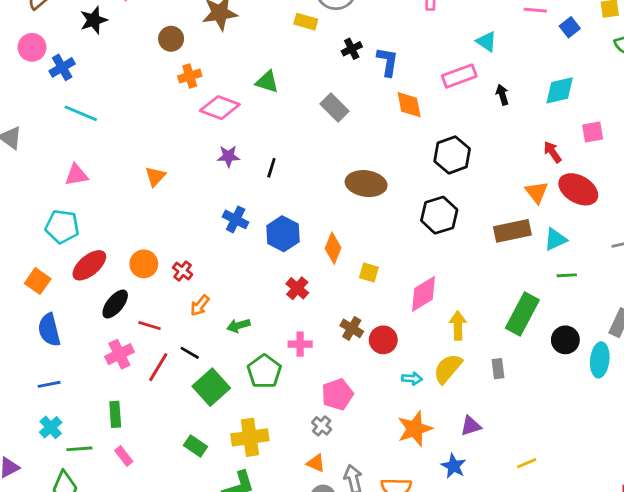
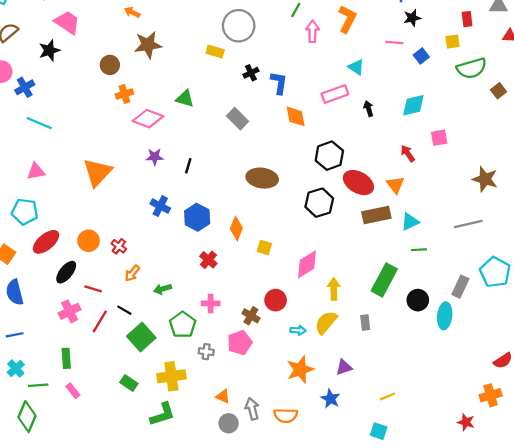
orange triangle: (155, 176) -> (98, 172), size x1.8
red ellipse: (578, 189) -> (358, 183), moved
brown cross: (352, 328) -> (251, 316), moved
gray cross: (322, 426) -> (206, 352), moved, turned -32

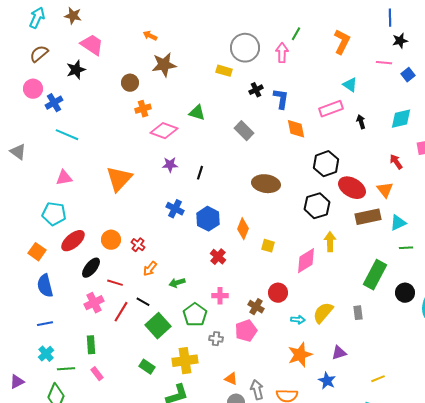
pink arrow: (313, 31) -> (282, 53), moved
yellow arrow: (334, 289) -> (330, 242), moved

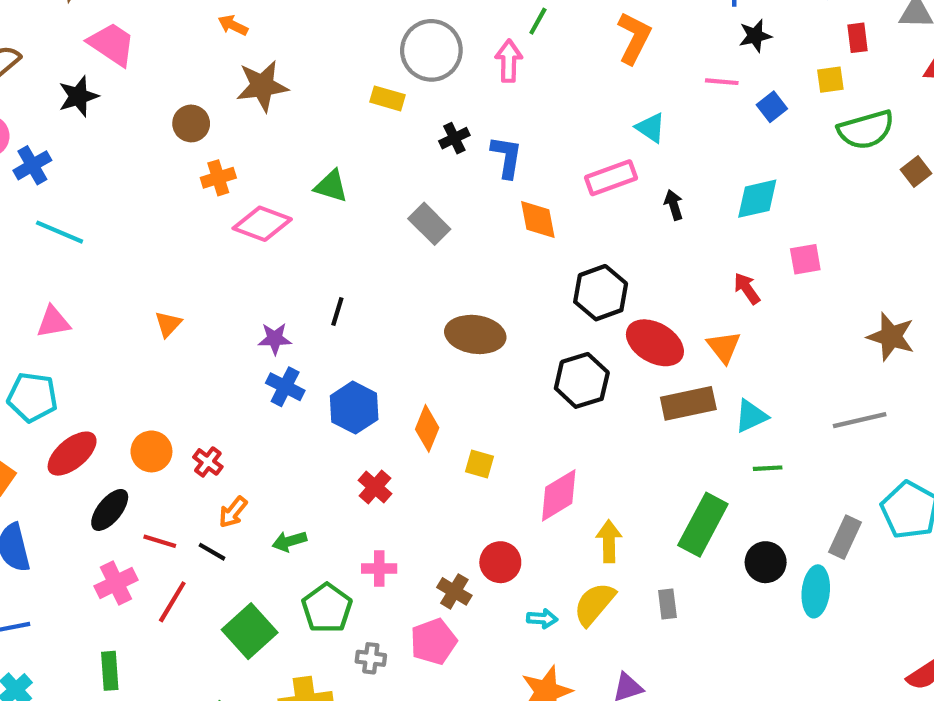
purple star: (170, 165) -> (275, 339), moved
orange triangle: (119, 179) -> (168, 324), size x0.5
yellow arrow: (330, 242) -> (609, 541), moved
black line: (143, 302) -> (212, 552), moved

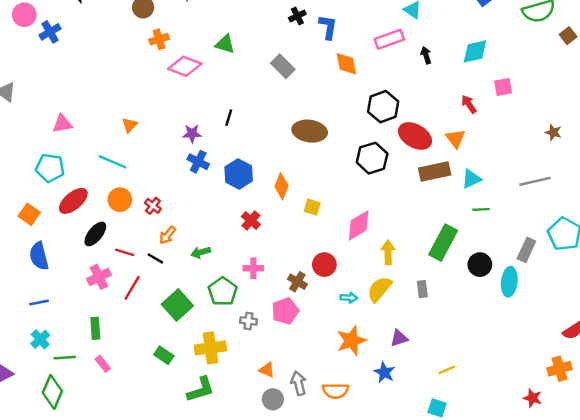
cyan line: (60, 232) -> (112, 162), moved
brown star: (891, 337) -> (553, 132), size x0.6

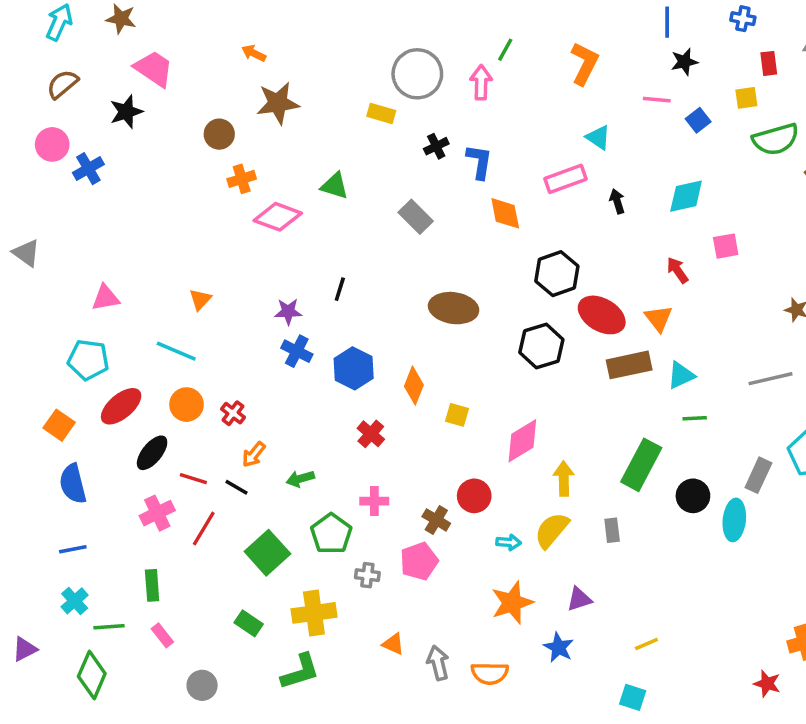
gray circle: (273, 399) -> (202, 685), moved

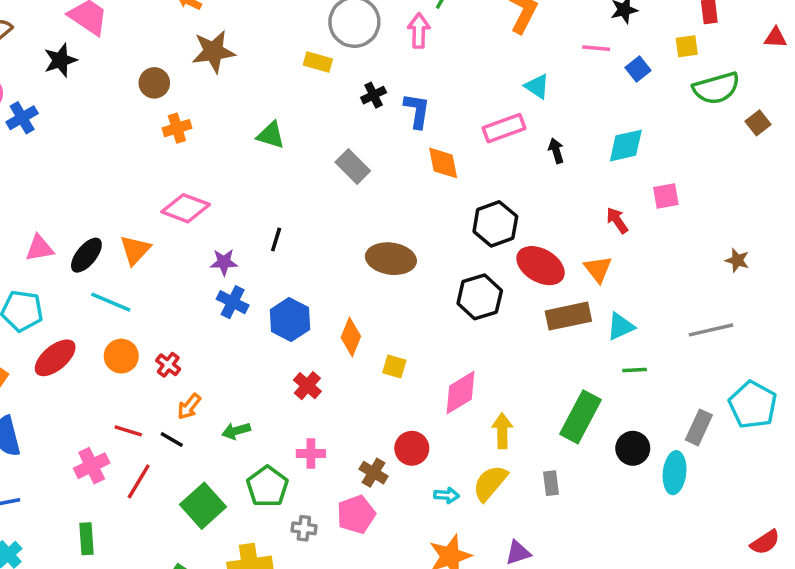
pink diamond: (278, 217) -> (186, 208), moved
orange triangle: (200, 299) -> (135, 250), size x1.4
black ellipse: (152, 453) -> (86, 255), moved

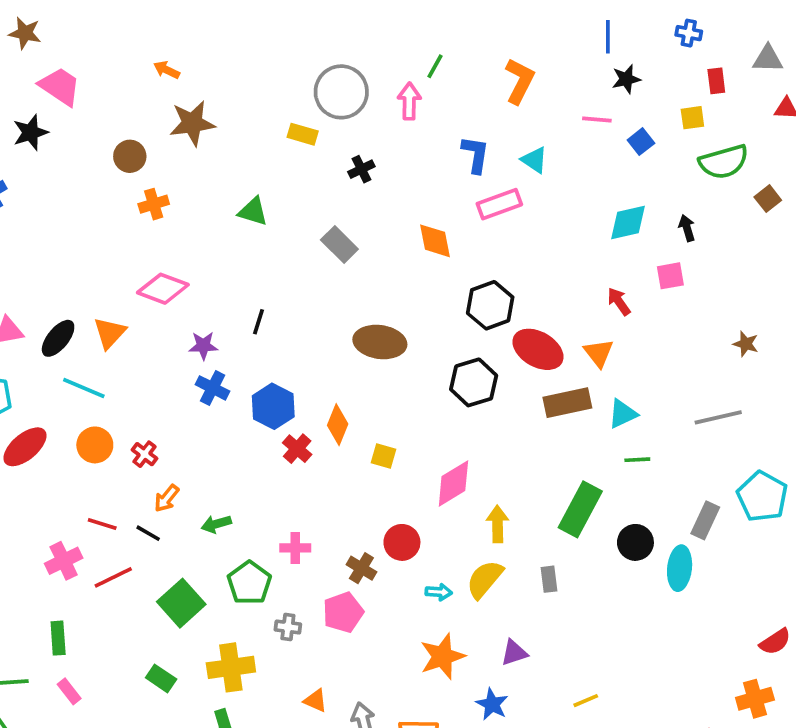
blue L-shape: (417, 111) -> (475, 154), moved
black arrow: (556, 151) -> (687, 228), moved
red cross: (307, 386) -> (297, 449), moved
red line: (139, 481) -> (113, 577), turned 33

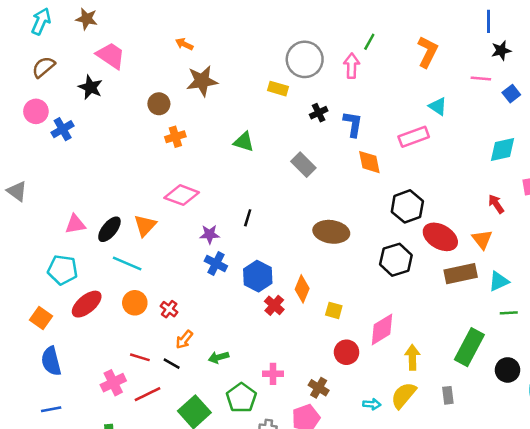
black star: (30, 132) -> (90, 87), turned -30
blue L-shape: (475, 154) -> (353, 124), moved
red circle: (402, 542) -> (347, 352), moved

